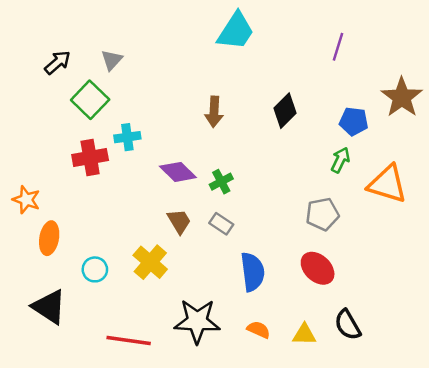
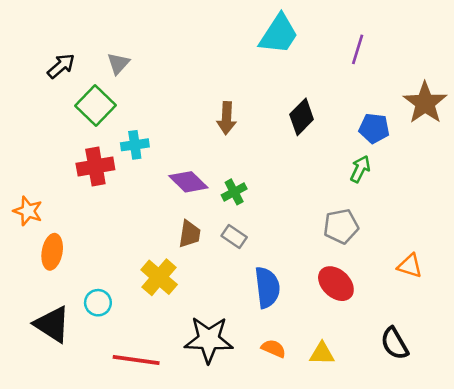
cyan trapezoid: (236, 31) -> (279, 34), moved
orange triangle: (387, 184) -> (410, 266), moved, size x0.6
brown trapezoid: (179, 221) -> (190, 234), turned 40
cyan circle: (95, 269) -> (98, 303), moved
black semicircle: (348, 325) -> (395, 343), moved

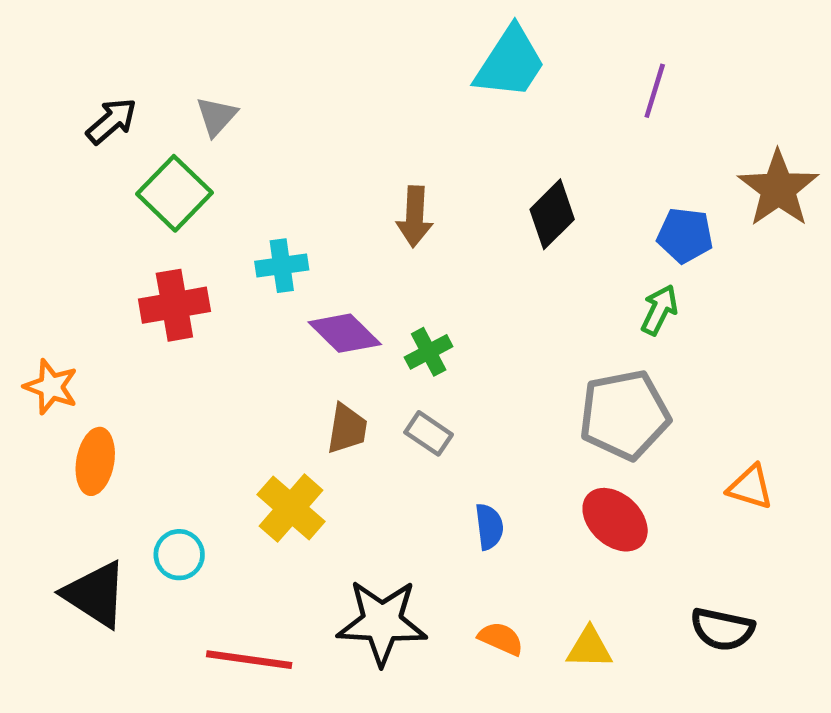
cyan cross: (135, 145) -> (282, 266), moved
gray pentagon: (341, 226) -> (624, 415), size x1.4
blue semicircle: (267, 287) -> (489, 527), size x0.6
black semicircle: (395, 343) -> (722, 629), turned -48

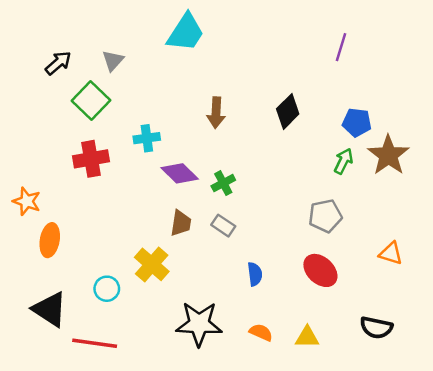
cyan trapezoid: (510, 63) -> (186, 33), moved
brown star: (778, 189) -> (388, 155), moved
gray pentagon: (624, 415) -> (325, 216), size x0.7
cyan circle: (179, 555) -> (107, 289), moved
red line: (249, 660) -> (95, 343), moved

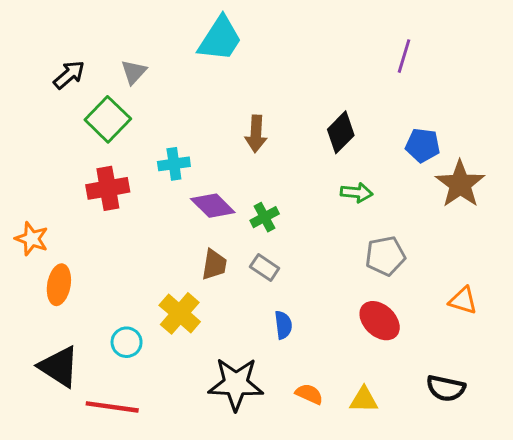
green arrow: (343, 161) -> (357, 193), moved, turned 70
blue semicircle: (255, 274) -> (283, 325), moved

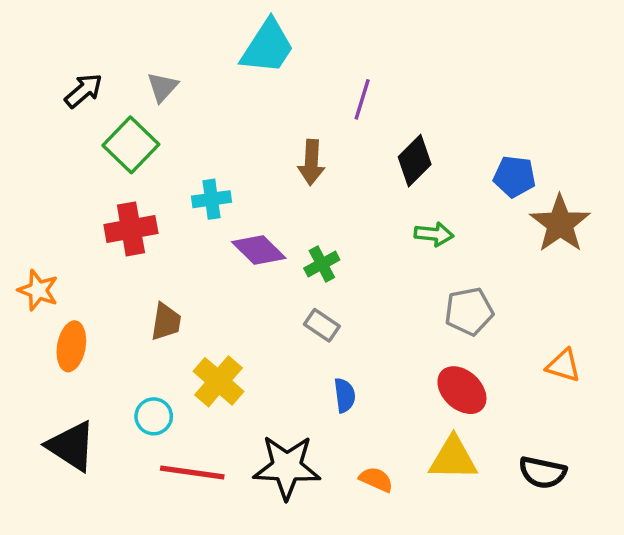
purple line: (404, 56) -> (362, 99), moved
brown trapezoid: (214, 265) -> (166, 322), moved
yellow triangle: (364, 400) -> (453, 458), moved, size x1.4
red line: (112, 407) -> (192, 472), moved

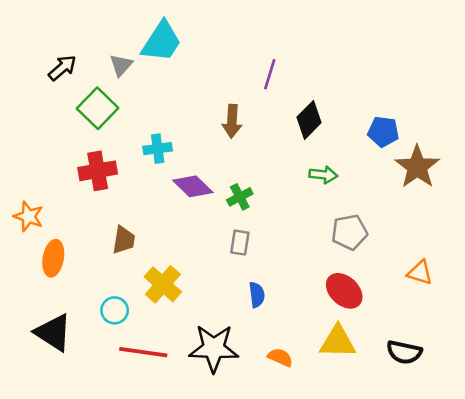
cyan trapezoid: (268, 47) -> (162, 42), moved
gray rectangle: (322, 325) -> (240, 243), turned 65

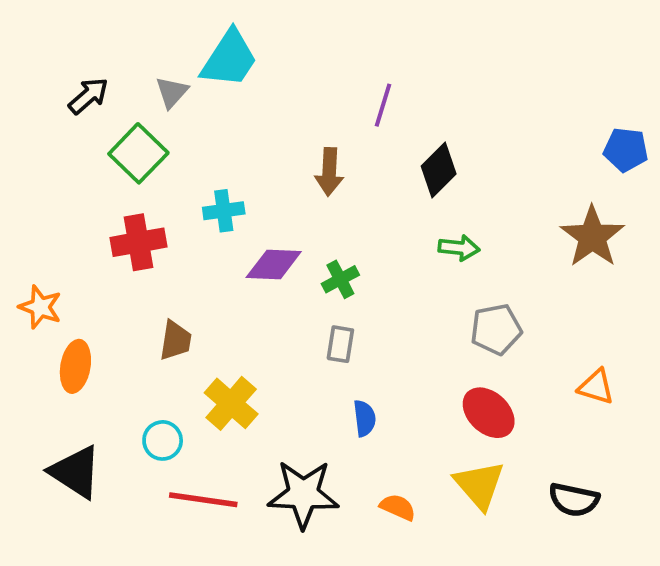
blue pentagon: (383, 132) -> (626, 150), moved
purple diamond: (193, 186) -> (274, 264), turned -42
yellow triangle: (338, 342) -> (479, 485), turned 48

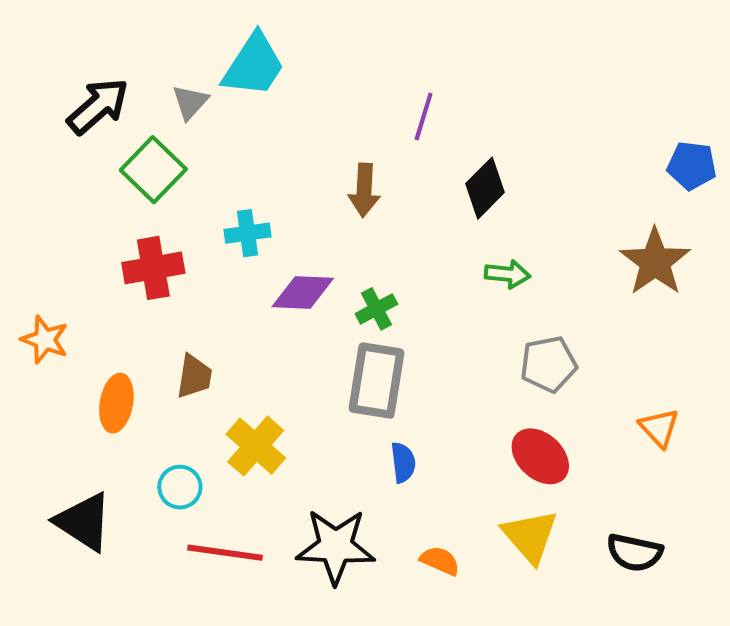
black arrow: (88, 96) -> (98, 106), size x1.4
gray rectangle: (340, 344) -> (376, 381), size x1.8
orange ellipse: (75, 366) -> (116, 403), moved
orange triangle: (596, 387) -> (659, 428), turned 30

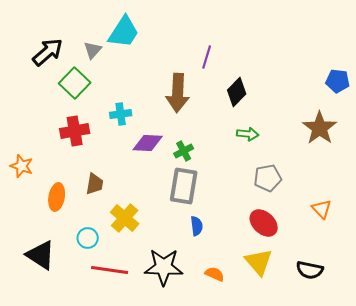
brown arrow: (364, 190) -> (178, 93), size x1.5

